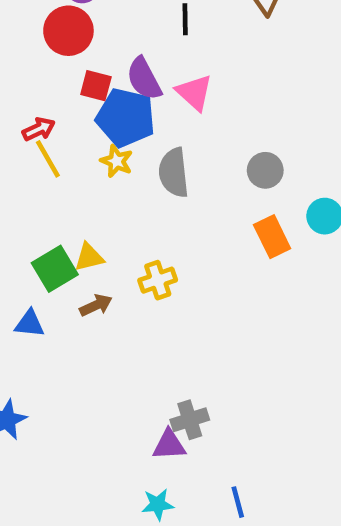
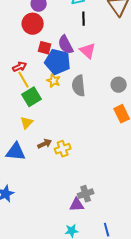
yellow triangle: (89, 257) -> (27, 123), moved, turned -32
green square: (55, 269) -> (32, 97), moved
yellow cross: (158, 280) -> (63, 149), moved
blue triangle: (30, 324) -> (16, 152), size x1.5

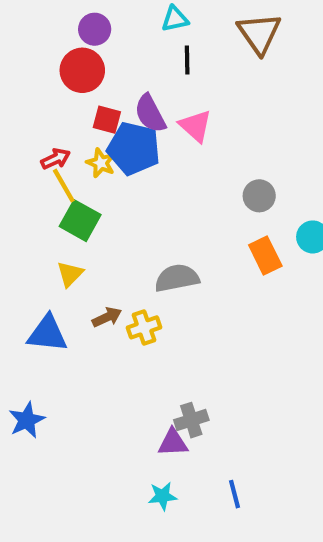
yellow star: (54, 81) -> (101, 163), moved
gray semicircle: (79, 86) -> (177, 278), moved, turned 85
green square: (32, 97) -> (80, 221), turned -30

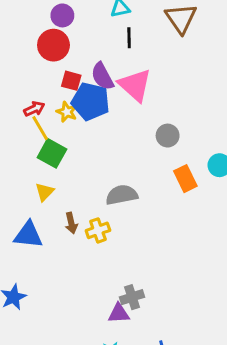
pink triangle: (195, 126) -> (135, 85), size x1.4
gray circle: (259, 196) -> (168, 136), moved
brown arrow: (107, 317) -> (71, 223), turned 102

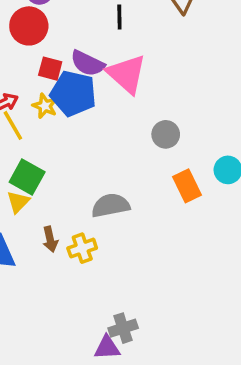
purple semicircle: (102, 76) -> (87, 63), turned -36
green square: (52, 153) -> (27, 177), moved

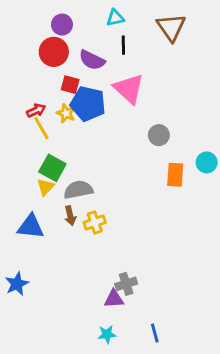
purple semicircle: (87, 63) -> (92, 60), moved
orange rectangle: (187, 186) -> (175, 175), turned 30
gray semicircle: (111, 205) -> (78, 190), moved

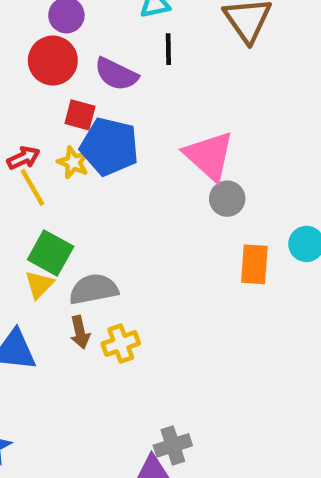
pink triangle: (129, 89) -> (209, 156), moved

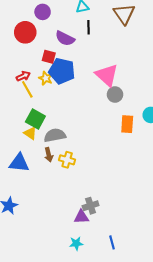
red circle: (53, 61) -> (25, 32), moved
yellow triangle: (39, 285) -> (30, 133), turned -40
yellow cross: (121, 344) -> (67, 160), turned 35

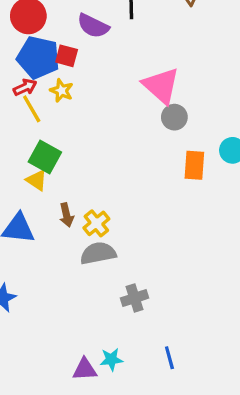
blue pentagon: (62, 71) -> (38, 57), moved
gray semicircle: (55, 135) -> (98, 253), moved
yellow cross: (67, 160) -> (96, 223), turned 35
purple triangle: (81, 217) -> (85, 369), moved

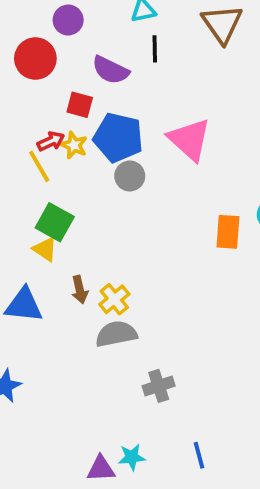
blue pentagon: (38, 57) -> (118, 137), moved
red arrow: (25, 87) -> (51, 141), moved
gray circle: (174, 117) -> (130, 176), moved

